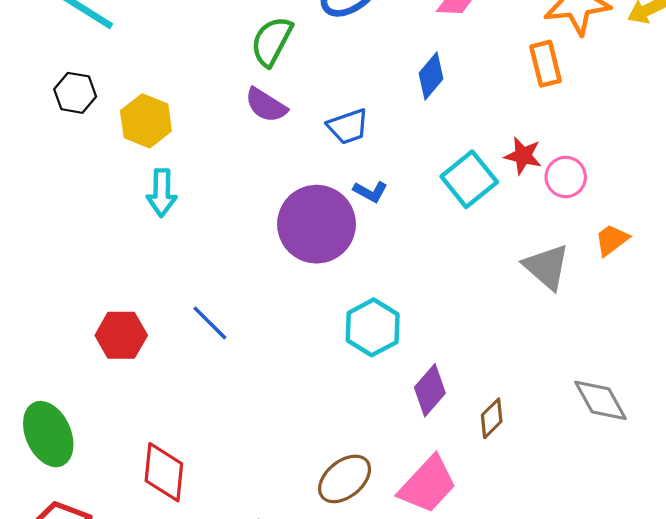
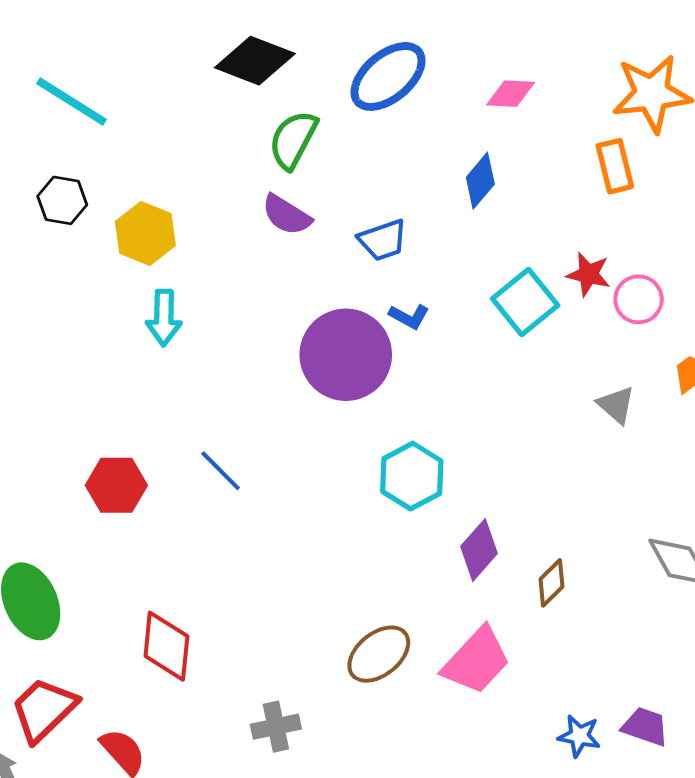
gray triangle: (547, 267) -> (616, 405), size x0.7

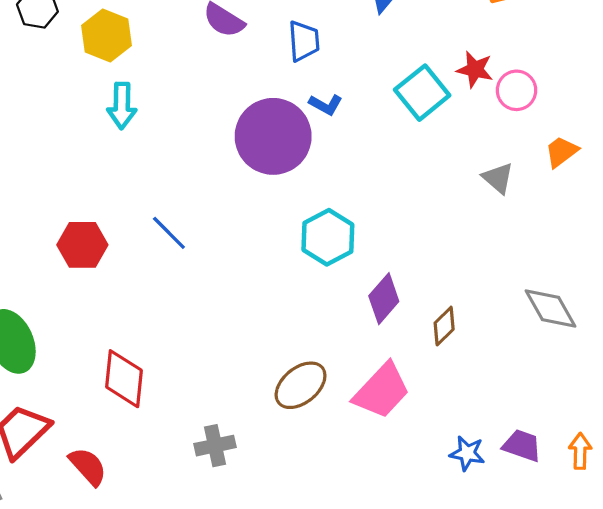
blue trapezoid: (383, 240) -> (304, 41), turned -75

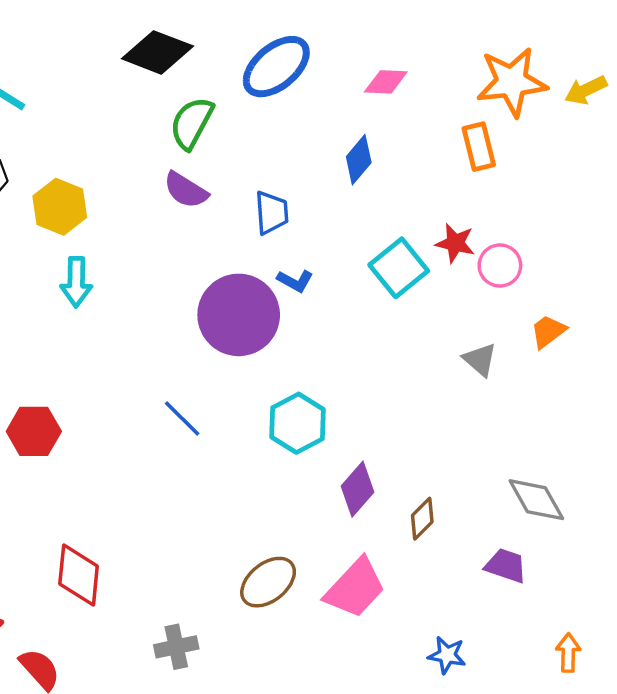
blue line: (169, 233) -> (182, 419), moved
purple trapezoid: (522, 446) -> (506, 566), moved

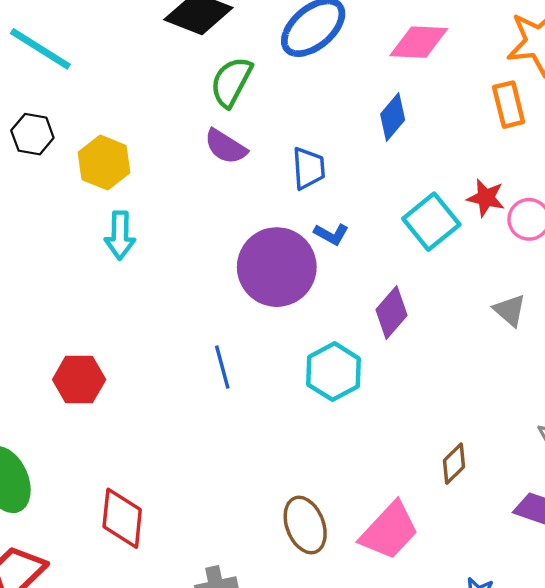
pink diamond: (386, 82) -> (419, 42), size x1.4
blue line: (182, 419) -> (222, 367), turned 30
purple diamond: (358, 489) -> (392, 313), moved
brown ellipse: (268, 582) -> (305, 525), turned -72

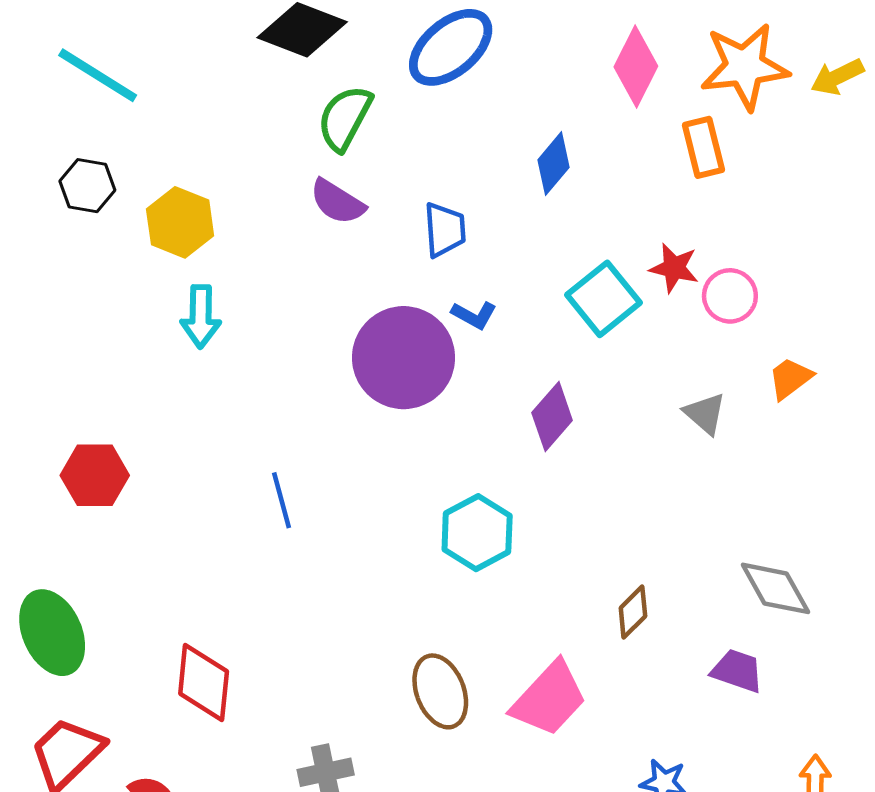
pink diamond: (419, 42) -> (636, 67), moved, turned -66
blue line: (222, 367) -> (282, 500), moved
cyan hexagon: (334, 372) -> (477, 533), moved
red hexagon: (79, 380) -> (95, 475), moved

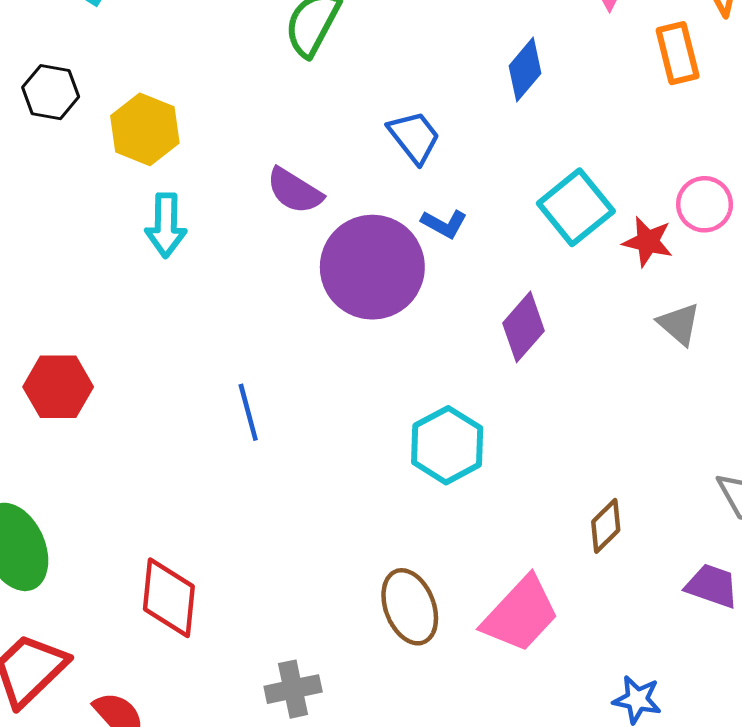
purple semicircle: (337, 202) -> (295, 191), moved
blue trapezoid: (445, 230) -> (414, 137), turned -34
red star: (674, 268) -> (648, 242), moved

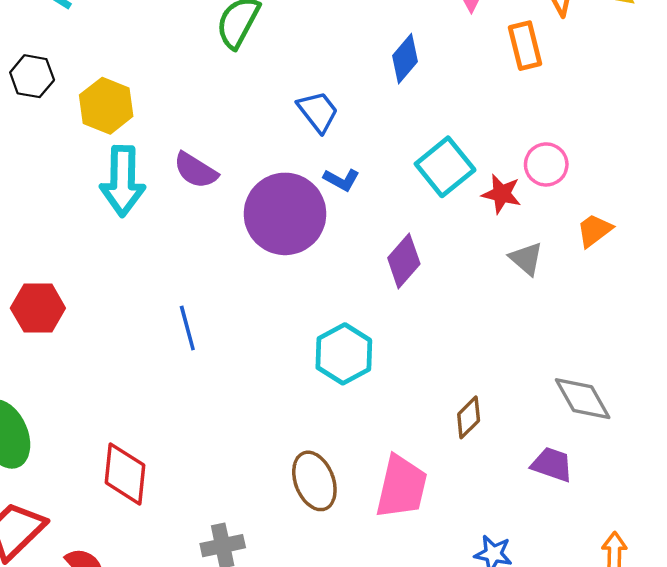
purple semicircle: (295, 191) -> (196, 170), moved
cyan arrow: (166, 225) -> (123, 181), size x1.4
pink trapezoid: (520, 614) -> (401, 487), turned -30

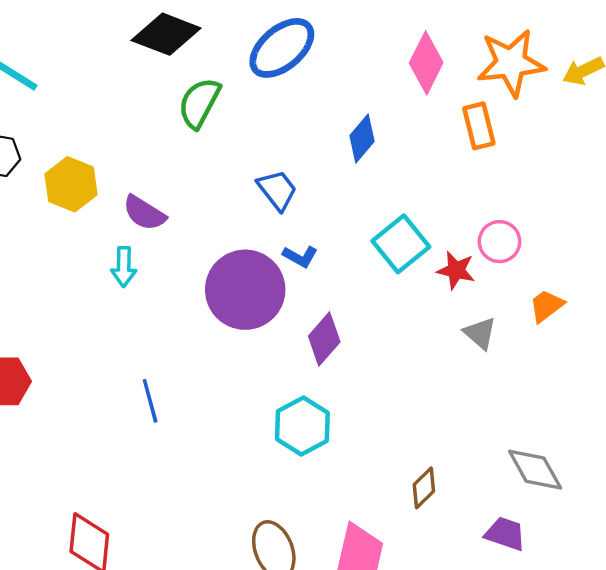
purple semicircle: (196, 170) -> (144, 213), moved
cyan arrow: (123, 181) -> (124, 267), moved, size x0.6
purple diamond: (404, 261) -> (324, 339), moved

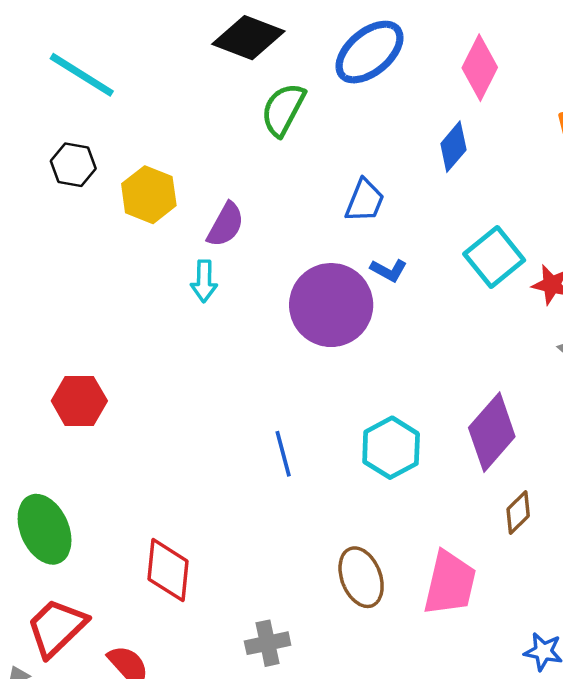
pink diamond: (426, 63) -> (480, 68), moved
blue trapezoid: (277, 190) -> (365, 201), turned 60
purple semicircle: (144, 213) -> (226, 225), turned -93
purple diamond: (324, 339) -> (492, 432), moved, size x1.4
blue line: (150, 401) -> (283, 454), moved

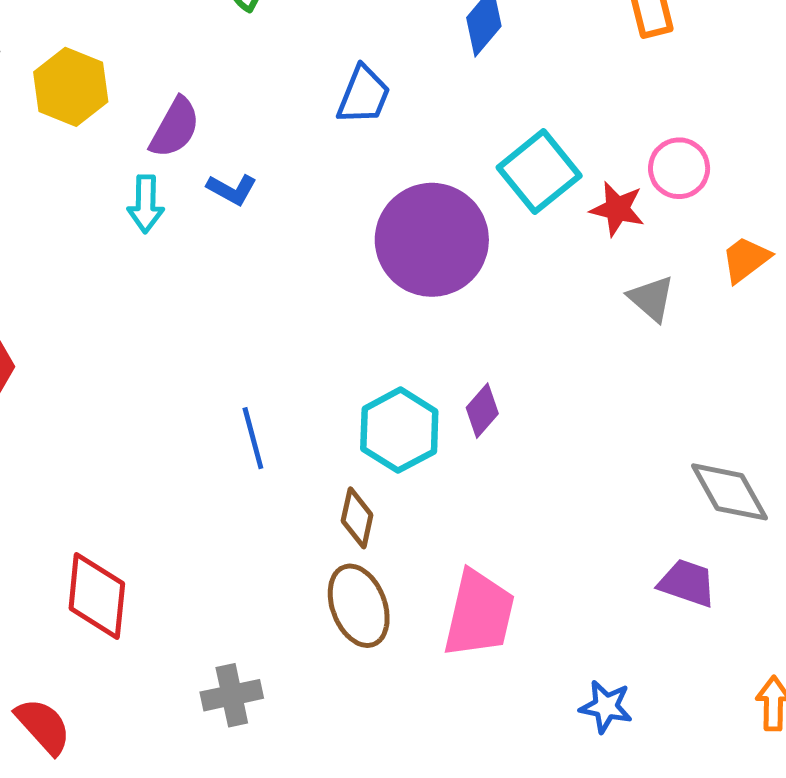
blue L-shape: (389, 270) -> (232, 189), moved
purple circle: (331, 305) -> (432, 240), moved
purple diamond: (492, 432) -> (482, 411), moved, size x0.5
brown diamond: (518, 512) -> (357, 518), moved, turned -33

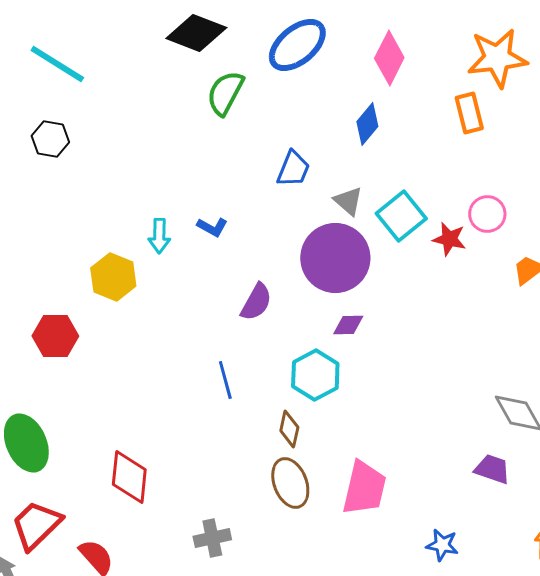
yellow hexagon: (71, 87) -> (113, 277), moved
purple semicircle: (175, 128) -> (256, 302), moved
gray triangle: (651, 298) -> (348, 201), moved
purple diamond: (482, 411) -> (348, 325), moved, turned 48

